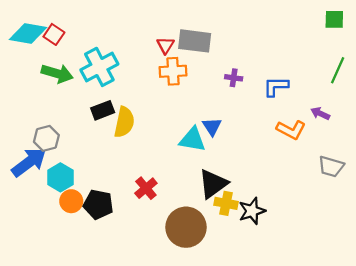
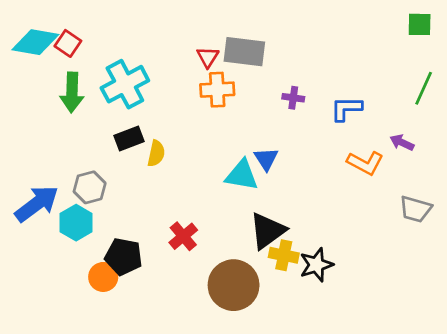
green arrow: (57, 73) -> (72, 92), turned 76
yellow semicircle: (124, 122) -> (156, 153), size x0.7
gray hexagon: (46, 138) -> (90, 187), moved
orange circle: (71, 201) -> (103, 277), moved

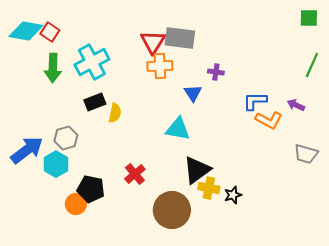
red triangle: (208, 57) -> (153, 42), size x1.5
blue L-shape: (346, 109) -> (255, 101), moved
blue triangle: (266, 159) -> (193, 93), moved
black star: (316, 265) -> (233, 195), size x0.7

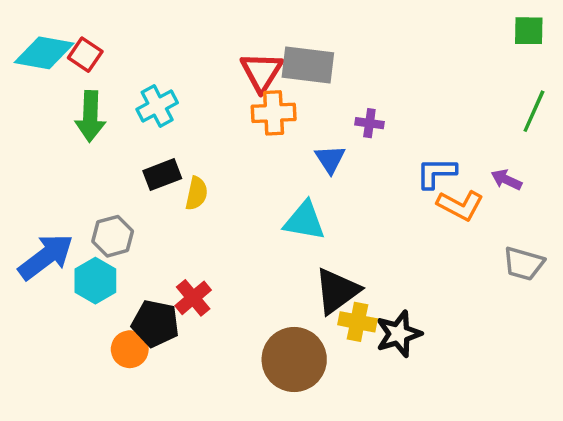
cyan cross: (92, 62) -> (157, 106), size x0.7
red cross: (135, 174) -> (193, 298), moved
black star: (233, 195) -> (399, 334), size x1.5

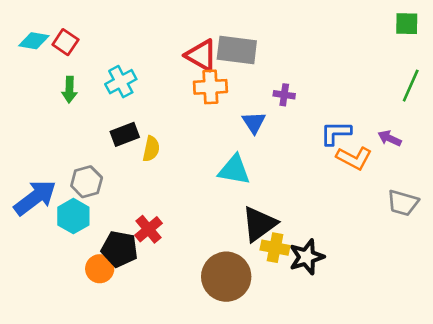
cyan diamond: (44, 53) -> (34, 41), size x0.7
red triangle: (262, 72) -> (201, 55), turned -32
green arrow: (90, 116) -> (69, 90), size x0.7

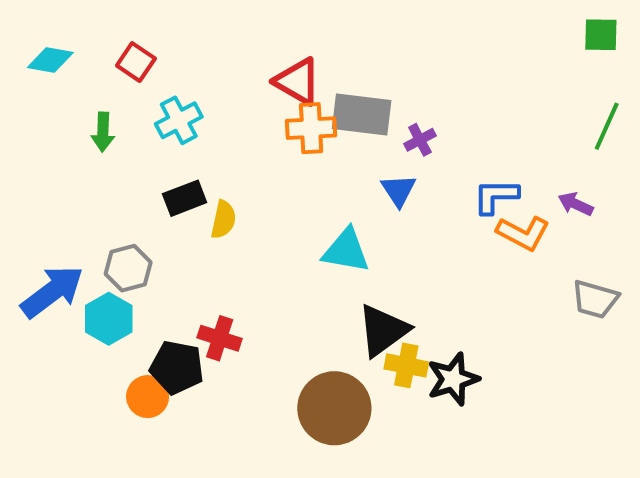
red square: (65, 42) -> (136, 62), moved
gray rectangle: (237, 50) -> (362, 114), moved
purple cross: (284, 95) -> (420, 140), turned -36
blue triangle: (254, 122) -> (399, 190), moved
red cross: (148, 229) -> (220, 338), turned -32

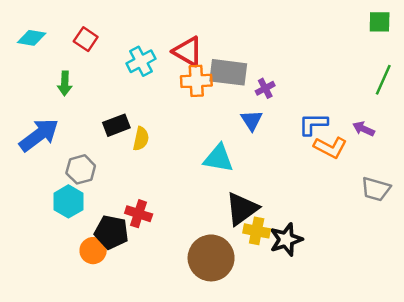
cyan cross: (179, 120) -> (141, 61), moved
blue arrow: (52, 292) -> (39, 135), moved

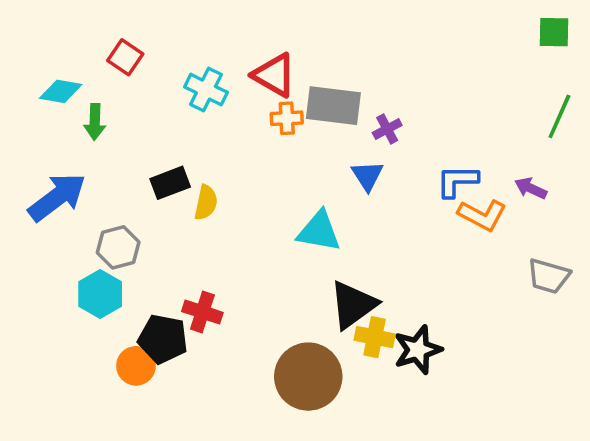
cyan diamond: (32, 38) -> (61, 91), moved
cyan cross: (141, 61) -> (206, 90), turned -36
orange cross: (196, 81) -> (287, 118), size x0.7

